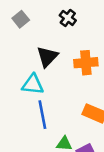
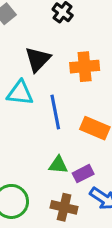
blue line: (42, 115) -> (55, 112), moved

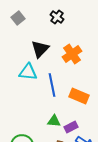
orange cross: (85, 67) -> (72, 54), turned -30

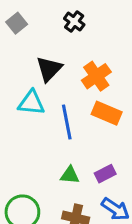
orange rectangle: (79, 96) -> (107, 113), moved
purple rectangle: (71, 127) -> (105, 174), moved

